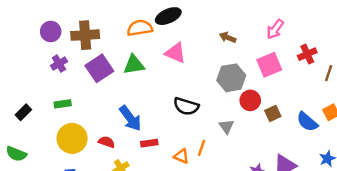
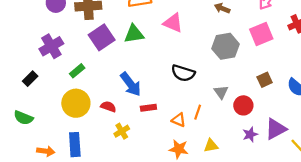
purple cross: (59, 64) -> (51, 46), moved, size x1.5
red circle: (250, 100) -> (243, 105), moved
green rectangle: (63, 104) -> (77, 71), moved, turned -32

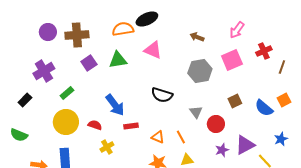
purple square: (102, 37) -> (89, 63), size x0.7
orange line: (198, 112) -> (181, 137), moved, turned -48

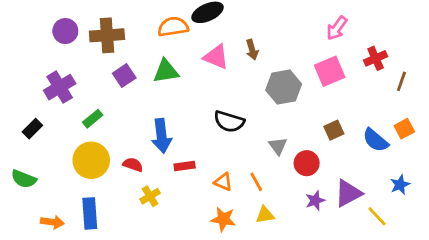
brown arrow: (197, 37) -> (252, 50), moved, turned -128
blue arrow: (115, 105) -> (162, 136), turned 30

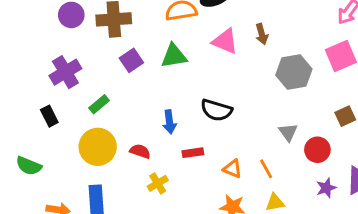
black semicircle: (229, 122) -> (216, 110), moved
black rectangle: (32, 129) -> (49, 116), moved, turned -72
blue arrow: (162, 136) -> (169, 122), size x0.7

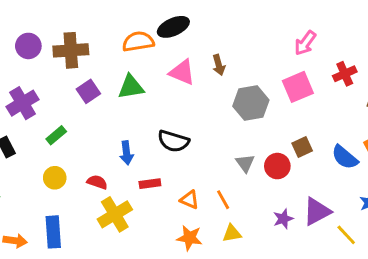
yellow circle: (98, 147) -> (55, 178), size x0.6
red circle: (317, 150) -> (277, 166), moved
yellow cross: (158, 183) -> (115, 214), size x1.6

